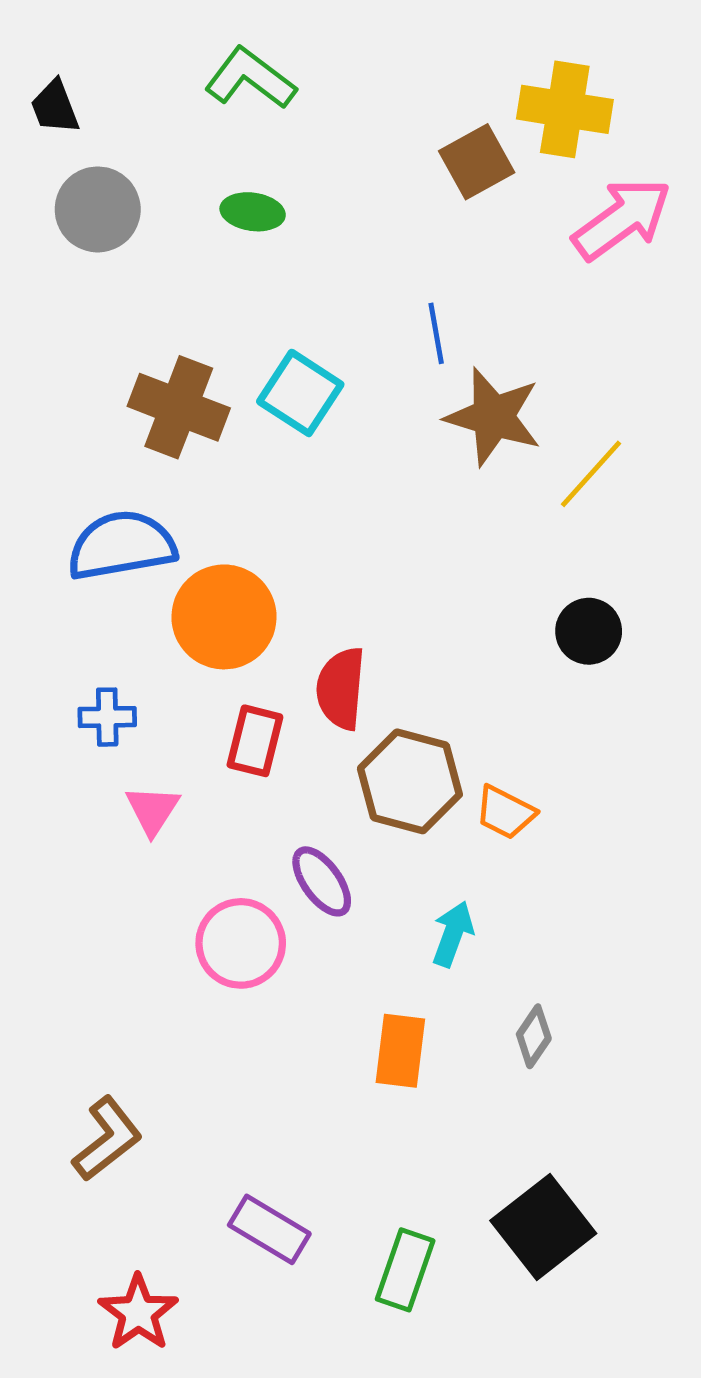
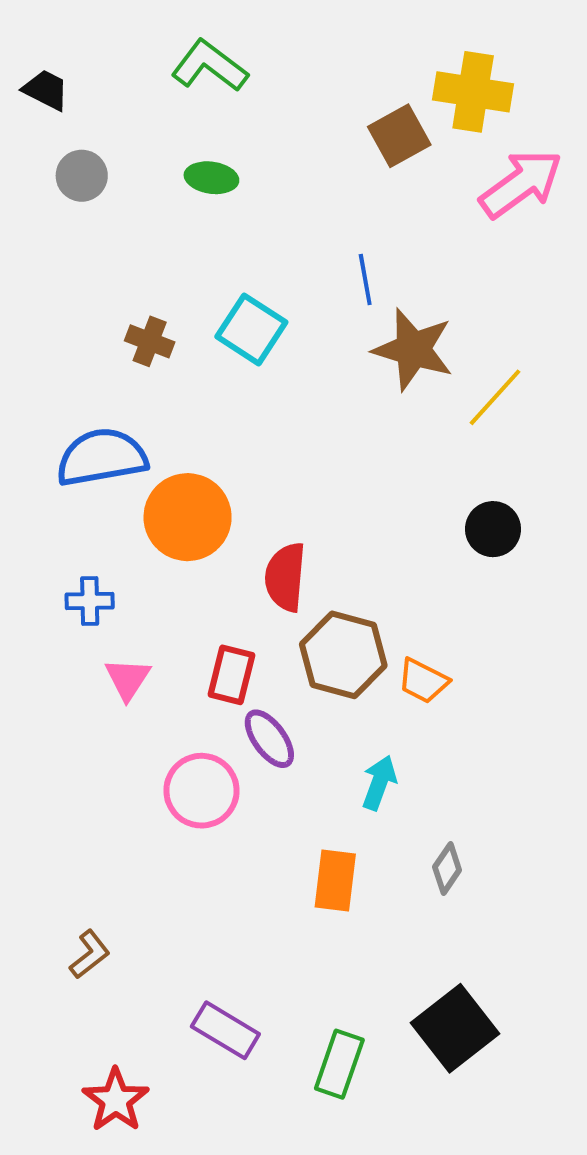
black trapezoid: (55, 107) -> (46, 90), turned 138
gray circle: (98, 209) -> (82, 176), size x0.7
brown cross: (179, 407) -> (150, 341), size x0.6
red rectangle: (255, 741) -> (231, 675), moved
brown L-shape: (107, 1139) -> (90, 954), size x0.7

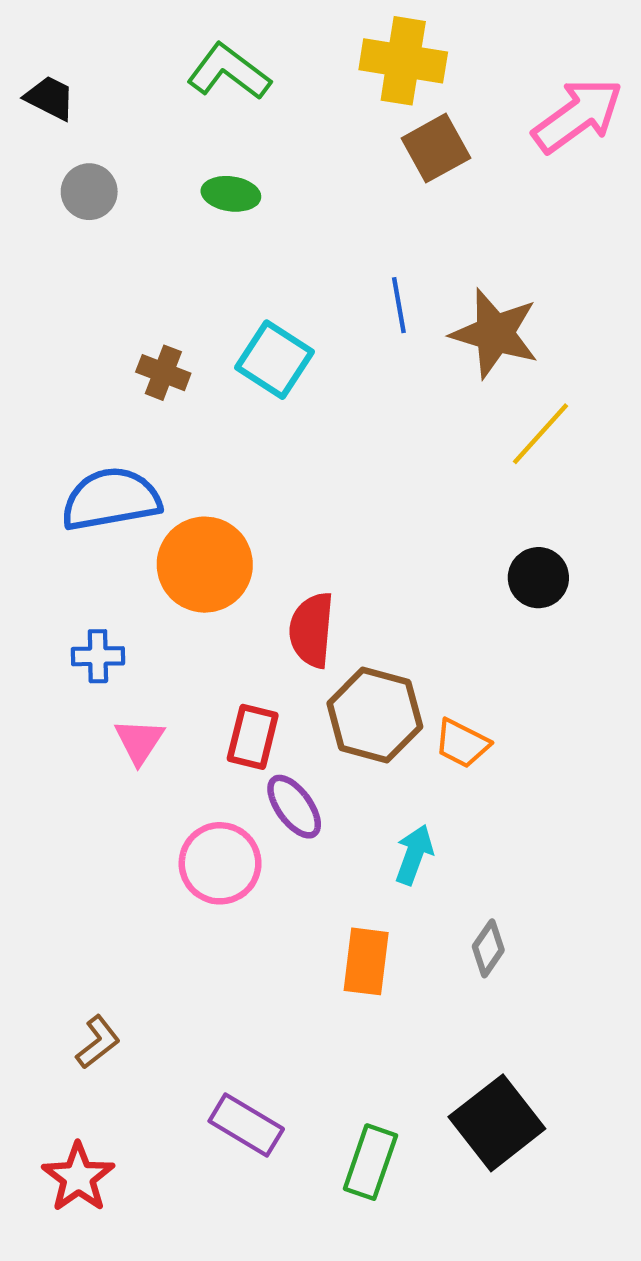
yellow cross: (473, 92) -> (403, 61), moved
pink arrow: (521, 184) -> (578, 115), moved
brown star: (413, 349) -> (495, 333), moved
red star: (116, 1100) -> (78, 1177), moved

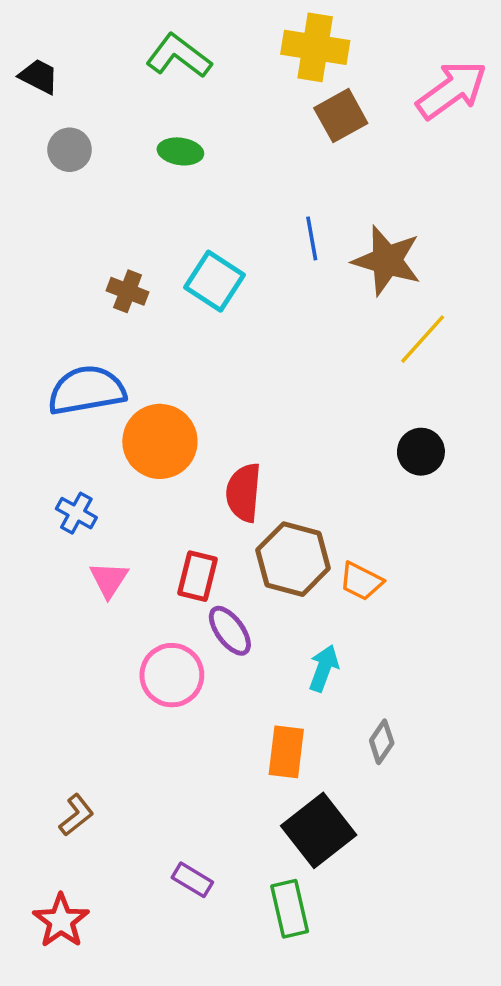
blue cross: (98, 656) -> (76, 513), turned 30
black square: (497, 1123) -> (319, 830), moved
purple rectangle: (246, 1125) -> (192, 880), size x0.7
green rectangle: (370, 1162) -> (290, 909), turned -32

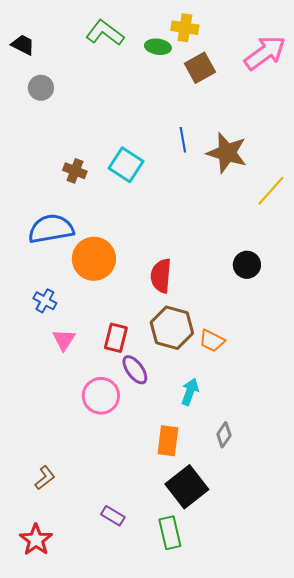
yellow cross: (315, 47) -> (185, 28), size x0.7
green ellipse: (180, 151) -> (158, 47), moved
yellow line: (423, 339) -> (271, 191), moved
red semicircle: (244, 493) -> (161, 276), moved

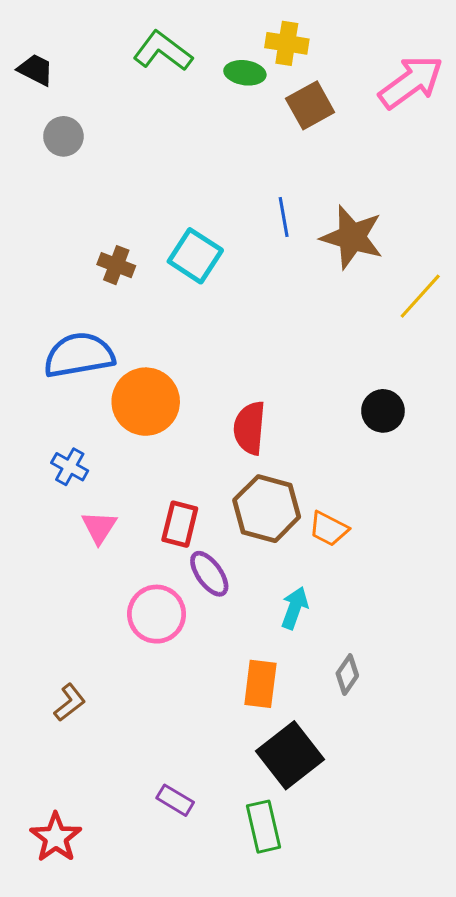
brown L-shape: (45, 478) -> (70, 702), moved

